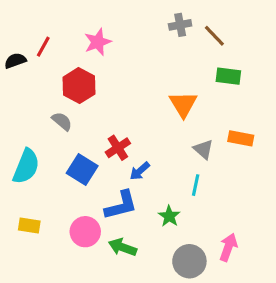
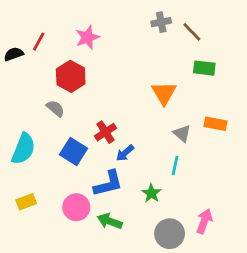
yellow rectangle: (29, 225) -> (26, 202), turned -30

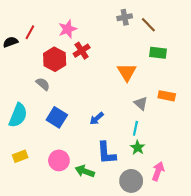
red cross: (106, 132) -> (82, 51), moved
blue L-shape: (108, 184) -> (106, 153), moved, turned 100
green star: (151, 193) -> (138, 148), moved

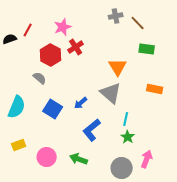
gray triangle: (141, 103) -> (111, 93), moved, size x1.6
blue arrow: (97, 118) -> (81, 103), moved
blue L-shape: (106, 153) -> (92, 130), moved, turned 55
pink circle: (59, 160) -> (47, 157), moved

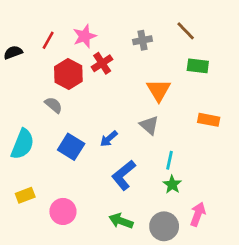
gray cross: (116, 16) -> (143, 40), moved
red line: (28, 30) -> (48, 40), moved
gray triangle: (111, 93) -> (149, 125), size x0.7
green arrow: (79, 159) -> (121, 221), moved

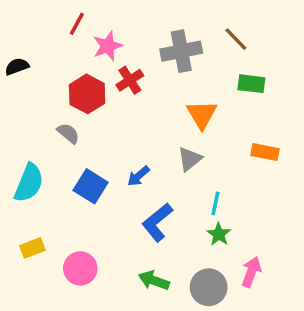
red line: (48, 40) -> (77, 24), moved
gray cross: (143, 40) -> (181, 51), size x1.6
gray triangle: (149, 125) -> (190, 159), turned 40

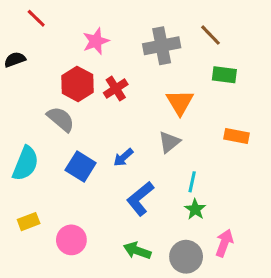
red line: (77, 24) -> (36, 18), moved, turned -75
red cross: (130, 80) -> (116, 89), moved
gray semicircle: (68, 133) -> (61, 119), size x1.4

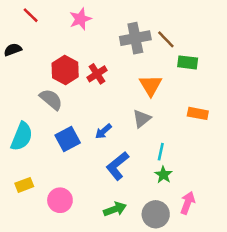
brown line: (211, 35) -> (166, 39), moved
pink star: (96, 41) -> (80, 19), moved
blue square: (81, 167) -> (68, 139), turned 30
green arrow: (137, 251) -> (115, 209), turned 140

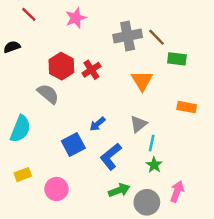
gray triangle: (142, 119) -> (138, 124), moved
blue square: (68, 139) -> (73, 144), moved
green arrow: (115, 209) -> (119, 190), moved

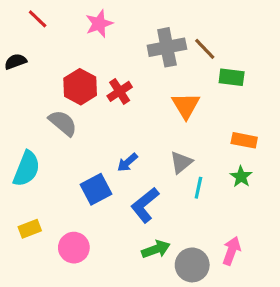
green star: (154, 165) -> (241, 177), moved

